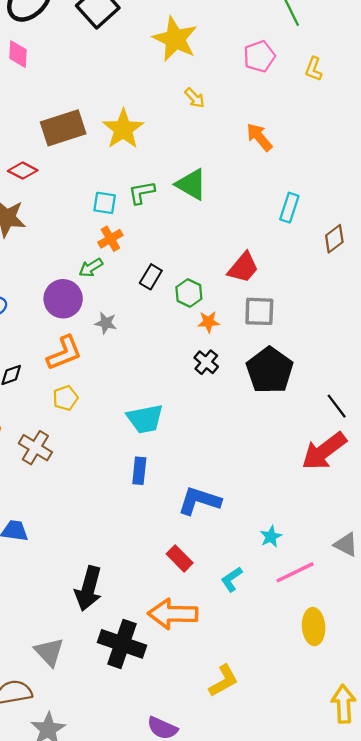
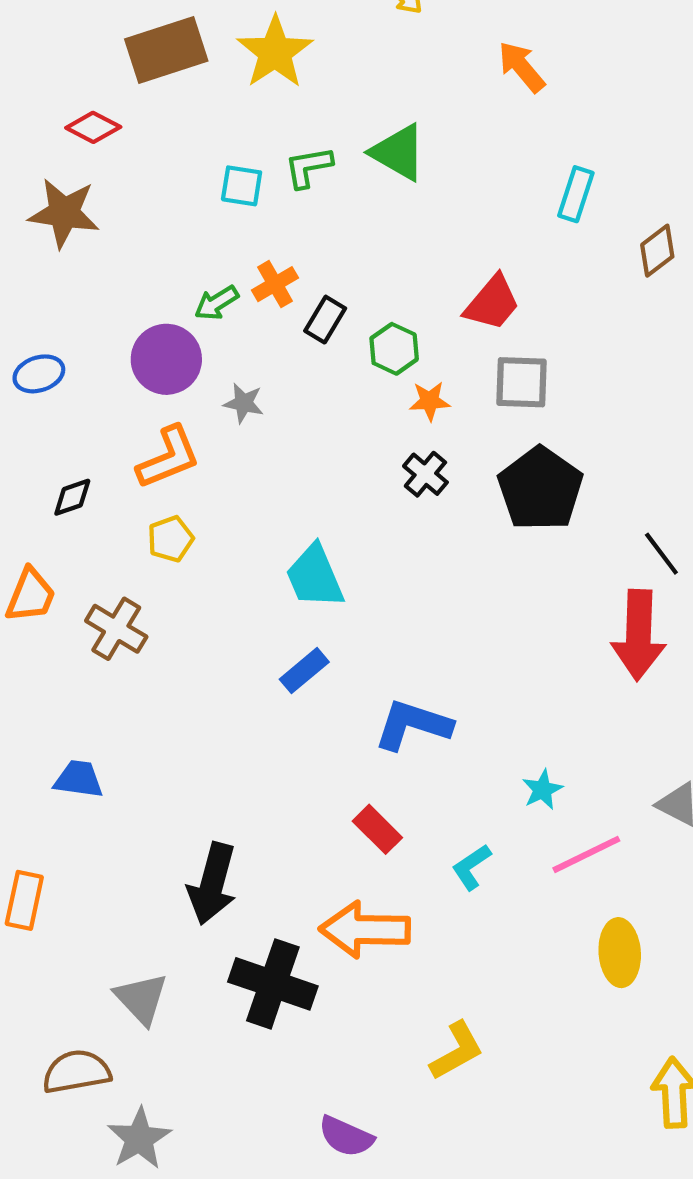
orange cross: (110, 239) -> (275, 284), moved
cyan trapezoid: (145, 419) -> (315, 577), turned 78
red arrow: (324, 451) -> (639, 635), turned -51
blue rectangle: (139, 471) -> (304, 671), turned 44

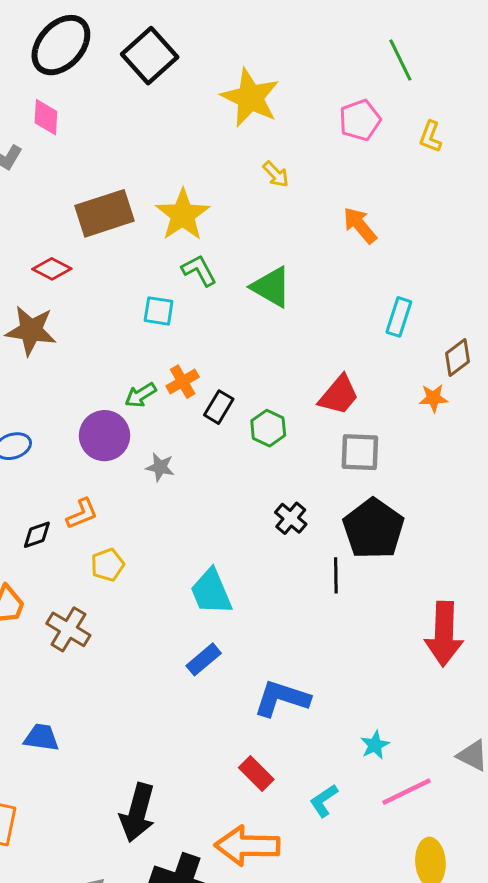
green L-shape: (308, 167) -> (199, 270), moved, turned 72
orange star: (430, 401) -> (433, 398), moved
orange L-shape: (168, 457) -> (82, 514), moved, size x0.7
black line: (661, 554) -> (336, 575), moved, turned 36

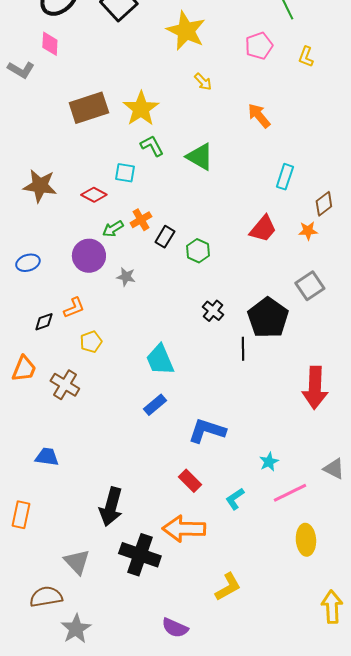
red diamond: (52, 269) -> (94, 195), moved
red trapezoid: (339, 395) -> (263, 229), moved
gray square: (360, 452) -> (310, 286), moved, turned -36

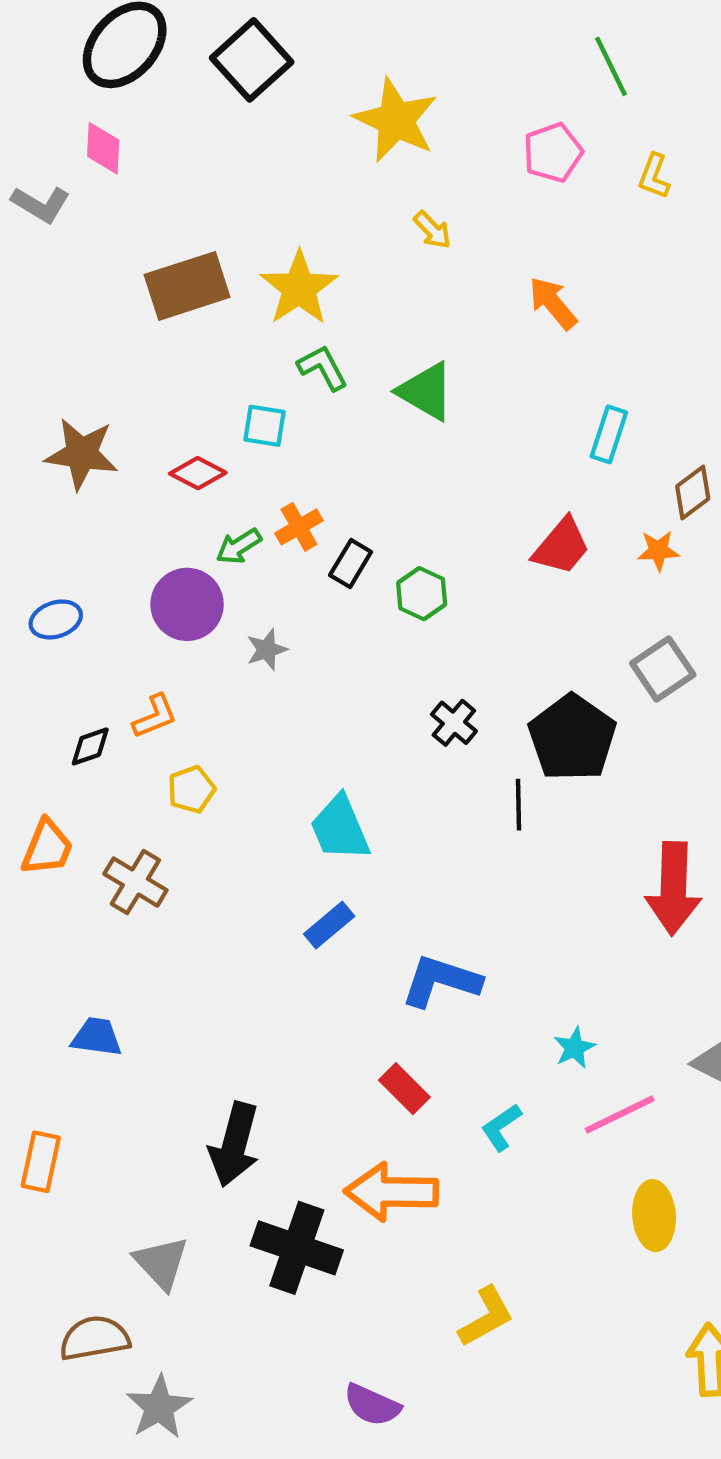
gray star: (126, 277) -> (267, 650), turned -30

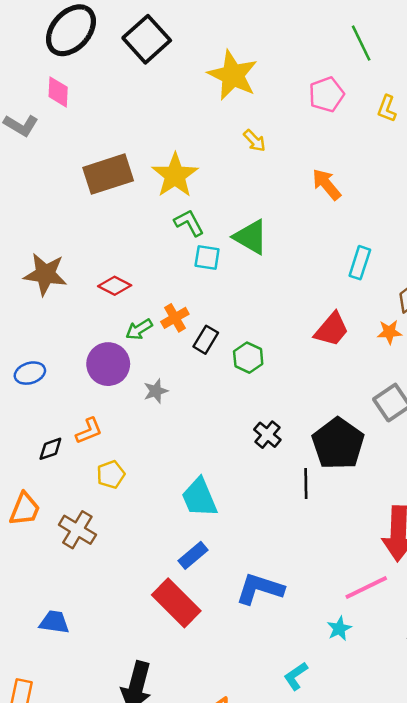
cyan square: (265, 426) -> (207, 258), moved
red rectangle: (404, 1089) -> (176, 603), moved, size x1.6
pink line: (620, 1114) -> (366, 587), moved

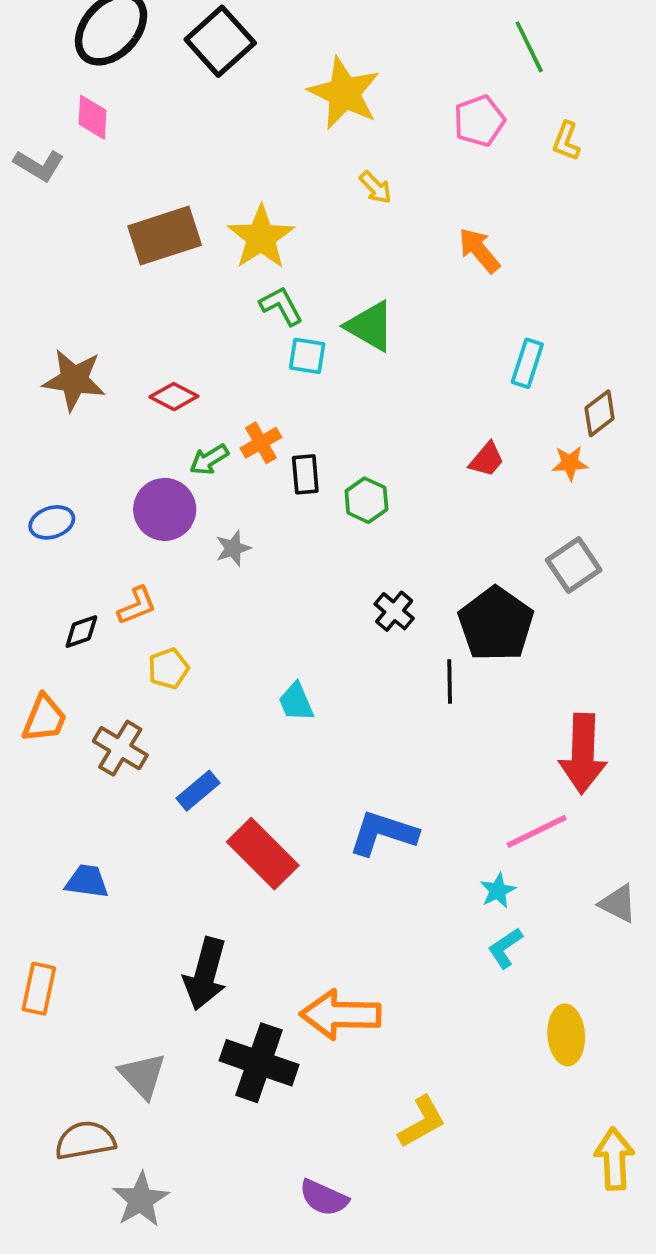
red trapezoid: (332, 329) -> (487, 459), size x0.7
black rectangle: (206, 340) -> (305, 474), turned -36
cyan trapezoid: (199, 498) -> (296, 702), size x0.7
blue rectangle: (193, 555) -> (198, 791), moved
cyan L-shape: (296, 676) -> (505, 948), moved

